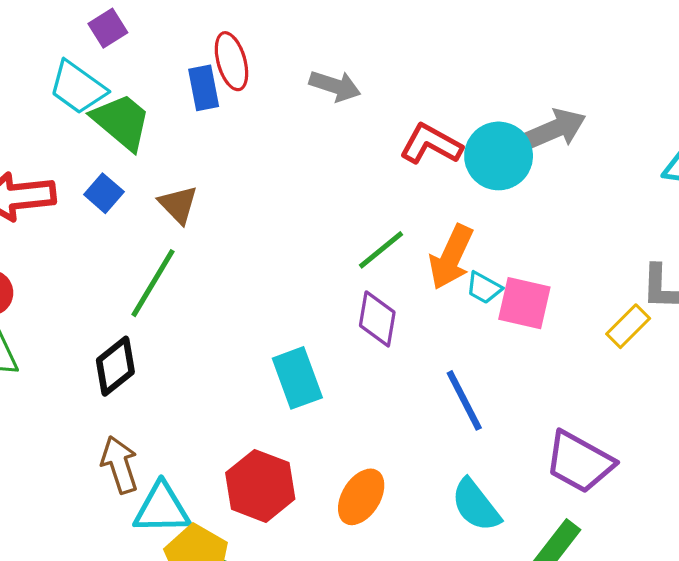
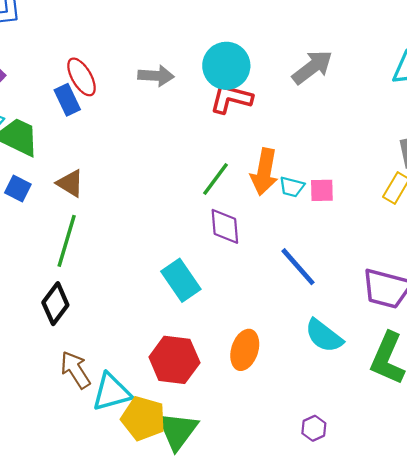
cyan circle: (499, 156) -> (226, 66), moved
pink square: (524, 303) -> (322, 190), size x0.7

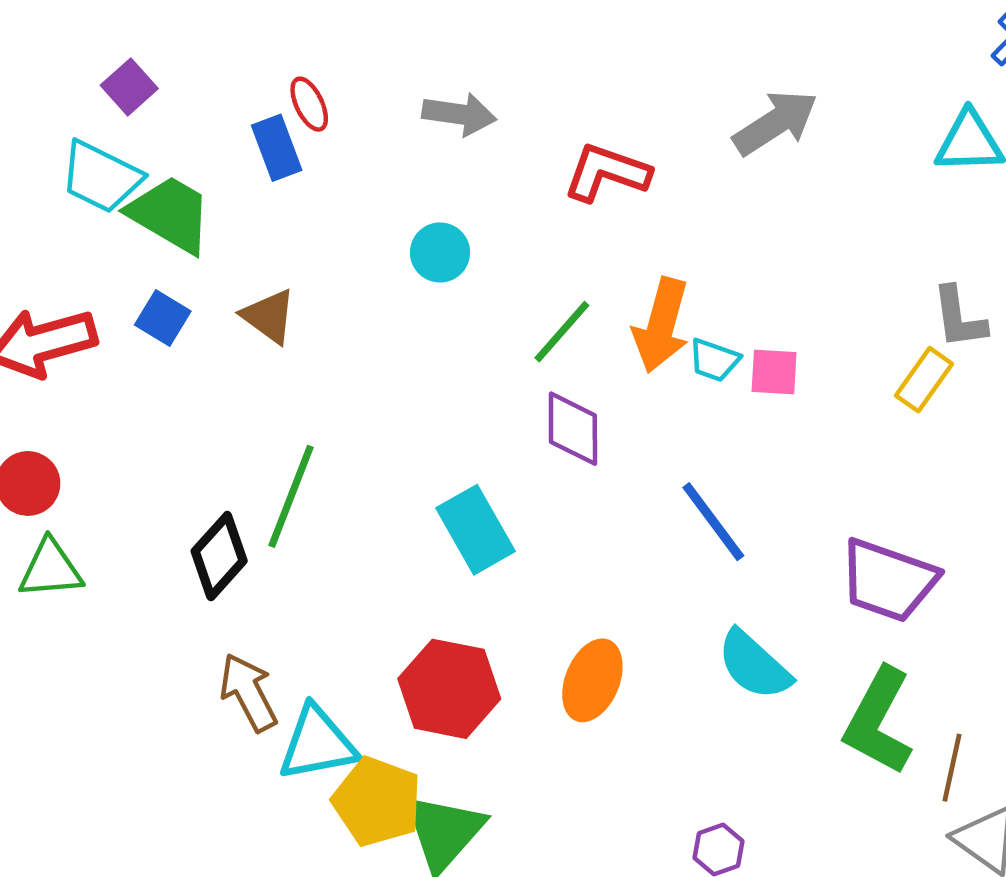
cyan circle: (226, 66) -> (440, 252), moved, size x0.6
red ellipse: (82, 77) -> (309, 104), size x0.7
green line: (67, 241) -> (291, 496), moved

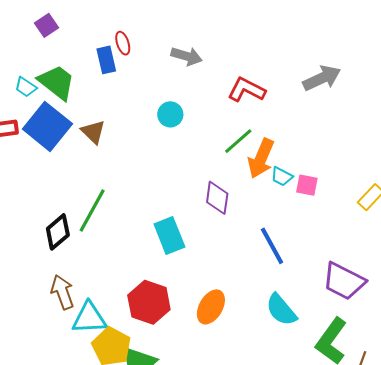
cyan trapezoid: (101, 177) -> (26, 87), moved, size x0.6
blue square: (163, 318) -> (47, 126), size x2.0
green line: (562, 332) -> (238, 141), moved

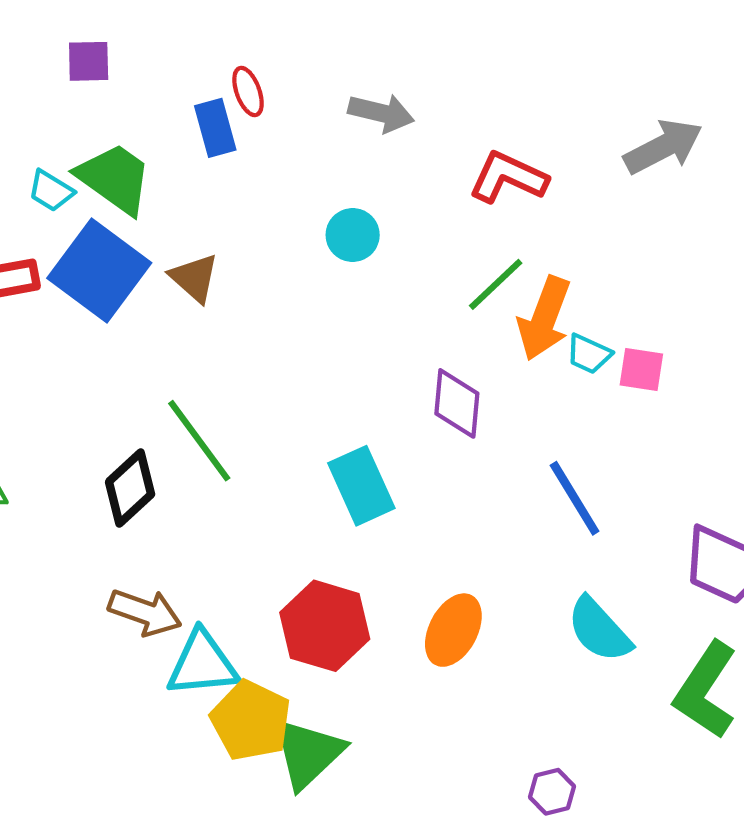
purple square: (46, 25) -> (89, 61), turned 35
green line: (92, 210) -> (199, 441), turned -63
brown arrow: (63, 292) -> (145, 612), turned 132

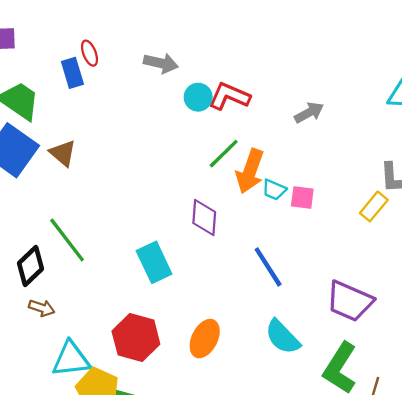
gray arrow: (663, 147) -> (309, 113), moved, size x0.7
cyan circle: (353, 235) -> (198, 97), moved
brown arrow: (145, 612) -> (42, 308), moved, size x0.7

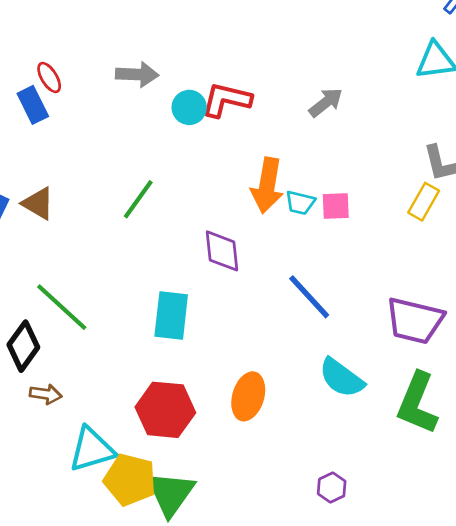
green line: (224, 154) -> (138, 199), moved
cyan rectangle: (154, 262) -> (171, 316), turned 42

